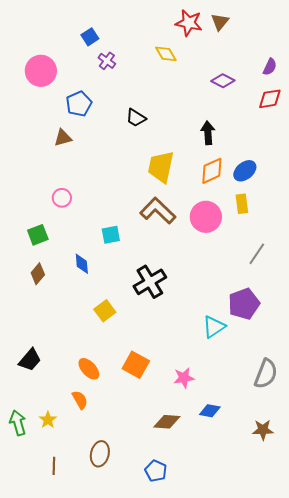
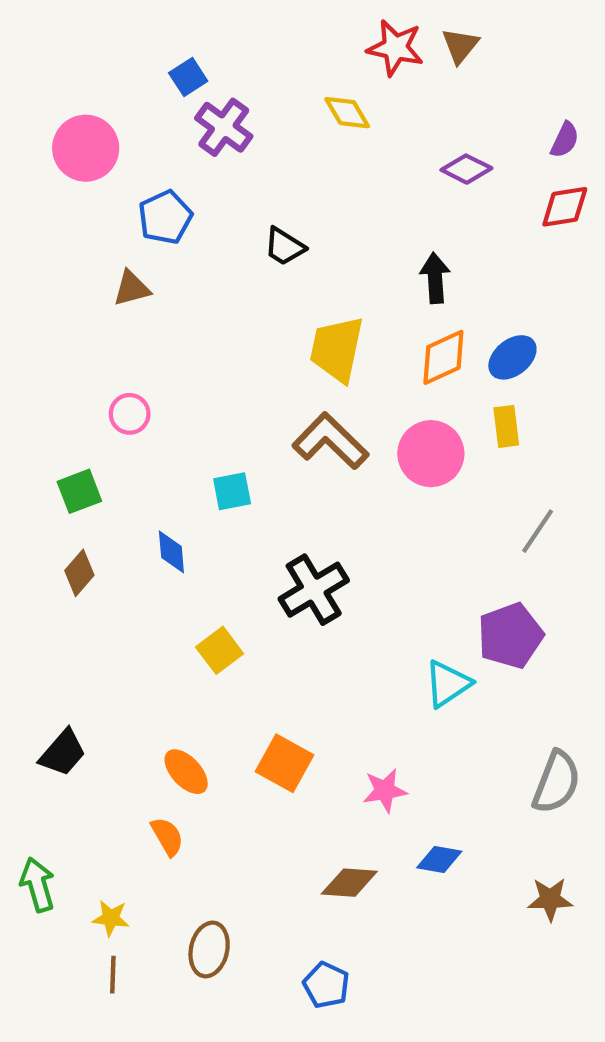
purple cross: (107, 61) -> (224, 127), size x1.5
yellow star: (48, 420) -> (111, 918), moved, turned -30

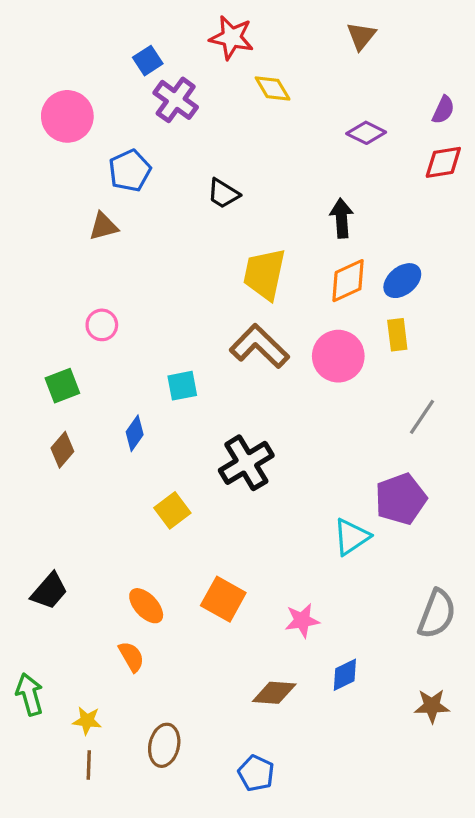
red star: (395, 48) -> (232, 38), moved
blue diamond: (171, 552) -> (135, 433), turned 40
blue diamond: (439, 860) -> (345, 675), turned -36

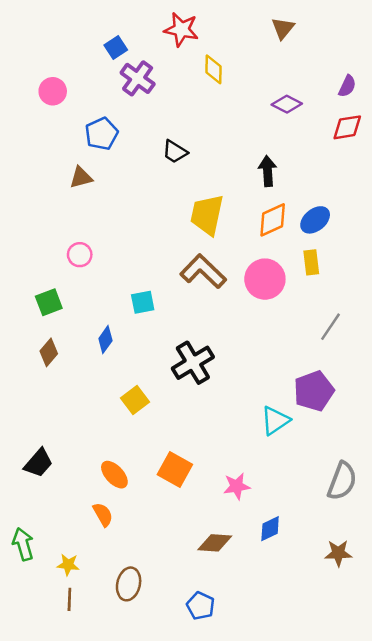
yellow diamond: (273, 88) -> (213, 69), turned 32
pink circle: (67, 116) -> (53, 91), size x0.7

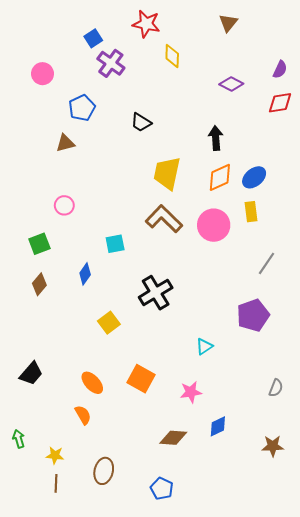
cyan triangle: (275, 421) -> (204, 346), moved, size x0.7
gray semicircle: (342, 481) -> (276, 388), size x0.6
green arrow: (23, 544) -> (19, 439), size x0.7

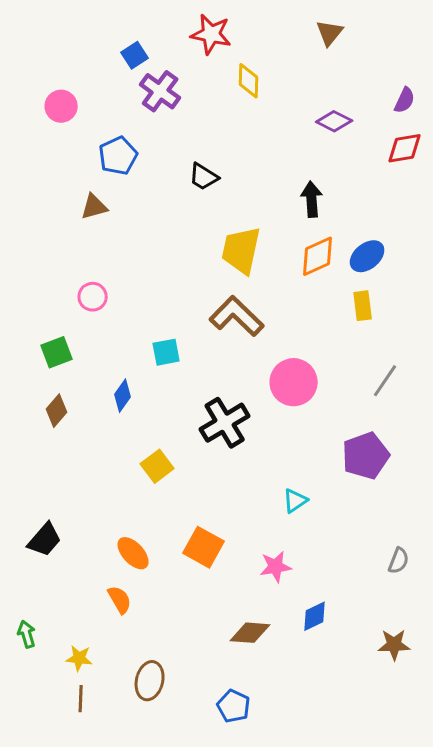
pink circle: (214, 225) -> (294, 382), moved

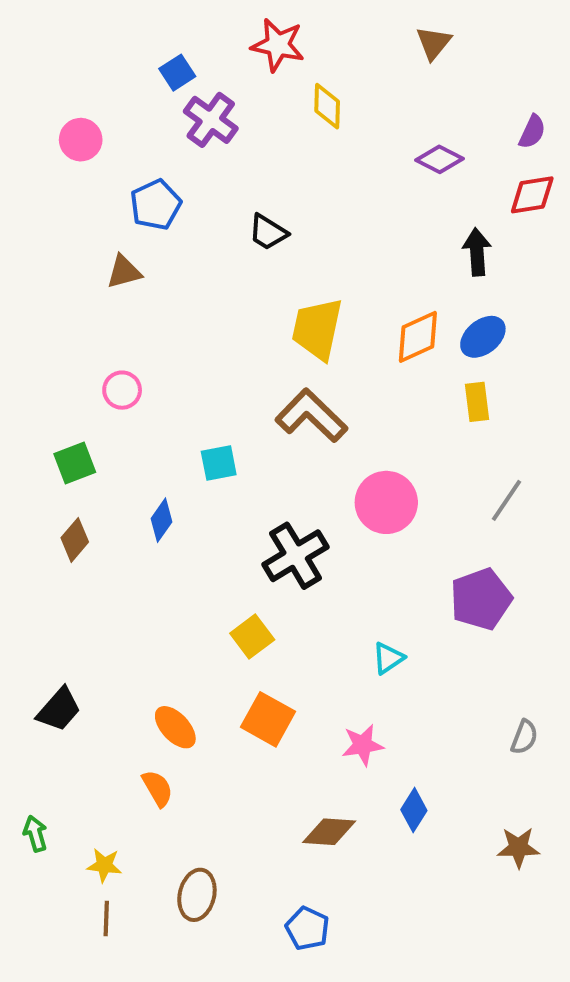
black arrow: (312, 199) -> (477, 252), moved
yellow square: (157, 466) -> (252, 637), moved
blue diamond: (315, 616) -> (414, 810), turned -32

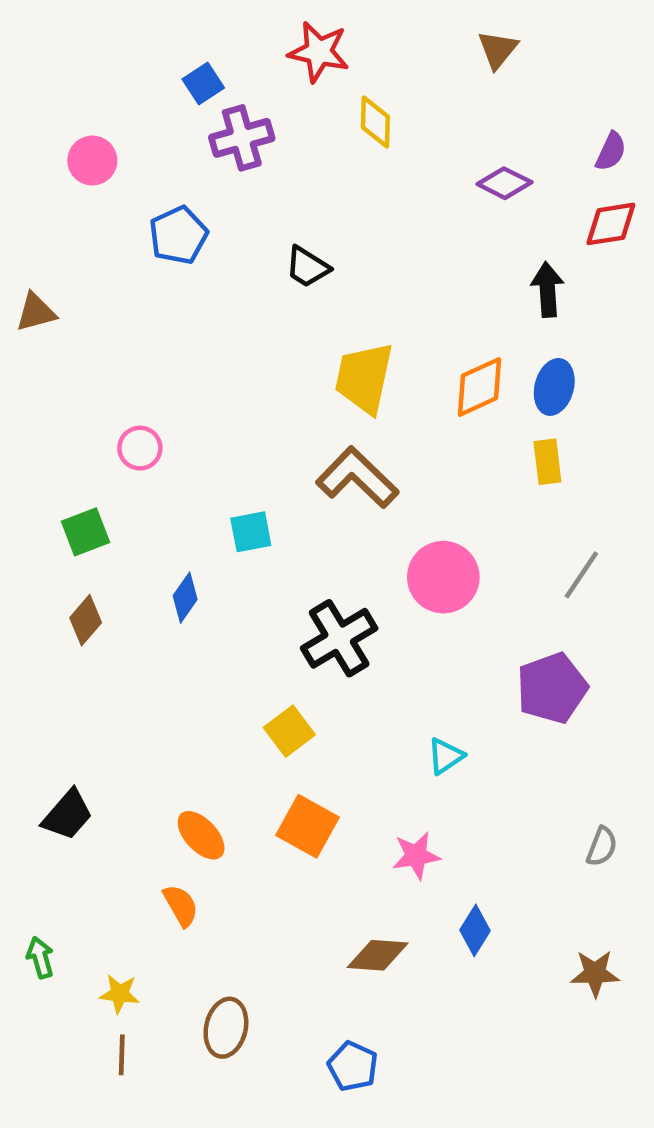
purple cross: (211, 120) -> (242, 138), turned 38
brown triangle: (124, 272) -> (36, 312), moved
blue ellipse: (483, 337) -> (554, 387), turned -36

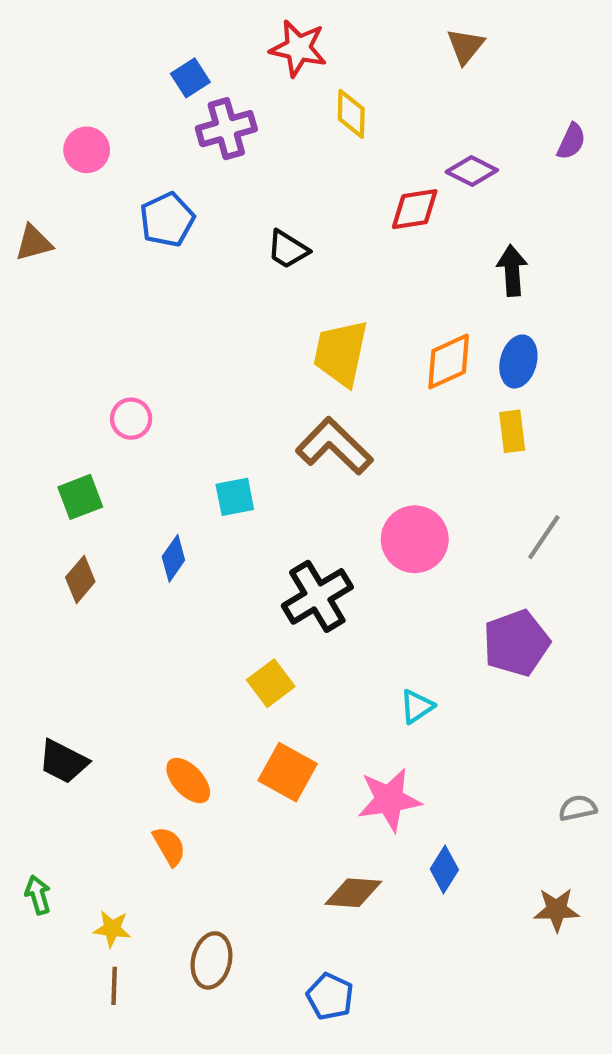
red diamond: (611, 224) -> (415, 209), moved
brown triangle: (36, 312) -> (34, 243), moved
black trapezoid: (67, 815) -> (63, 762), turned 76
gray semicircle: (602, 847) -> (578, 808), moved, turned -123
pink star: (416, 856) -> (389, 800), size x1.4

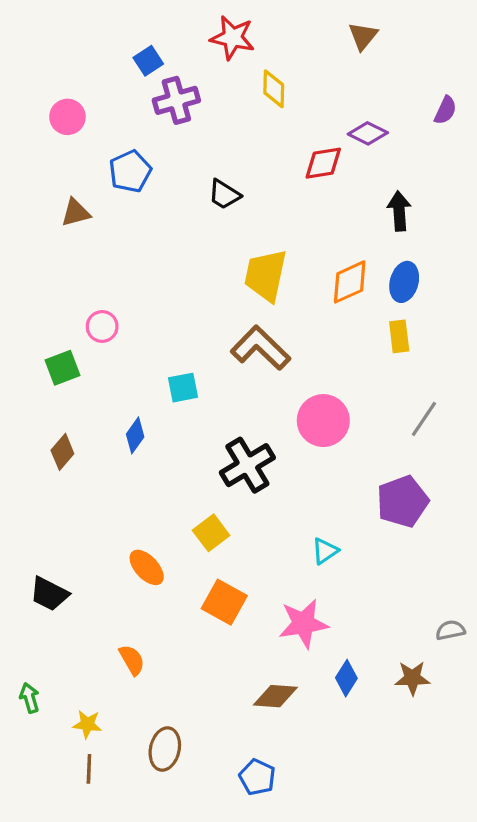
brown triangle: (34, 243) -> (76, 213), moved
green square: (80, 497) -> (62, 368), moved
orange ellipse: (188, 781) -> (147, 567), moved
brown star: (557, 910) -> (412, 678), moved

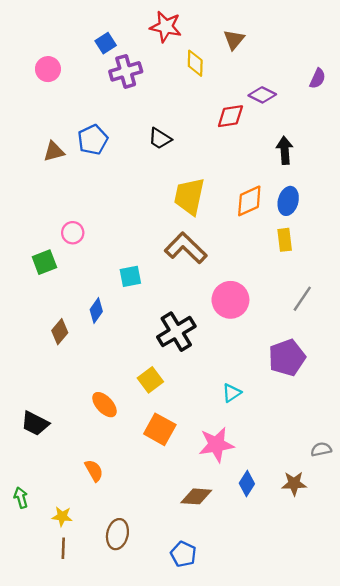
brown triangle: (363, 36) -> (234, 40), moved
pink circle: (67, 117) -> (48, 69), moved
blue pentagon: (130, 171) -> (93, 140), moved
brown diamond: (62, 452) -> (60, 332), moved

